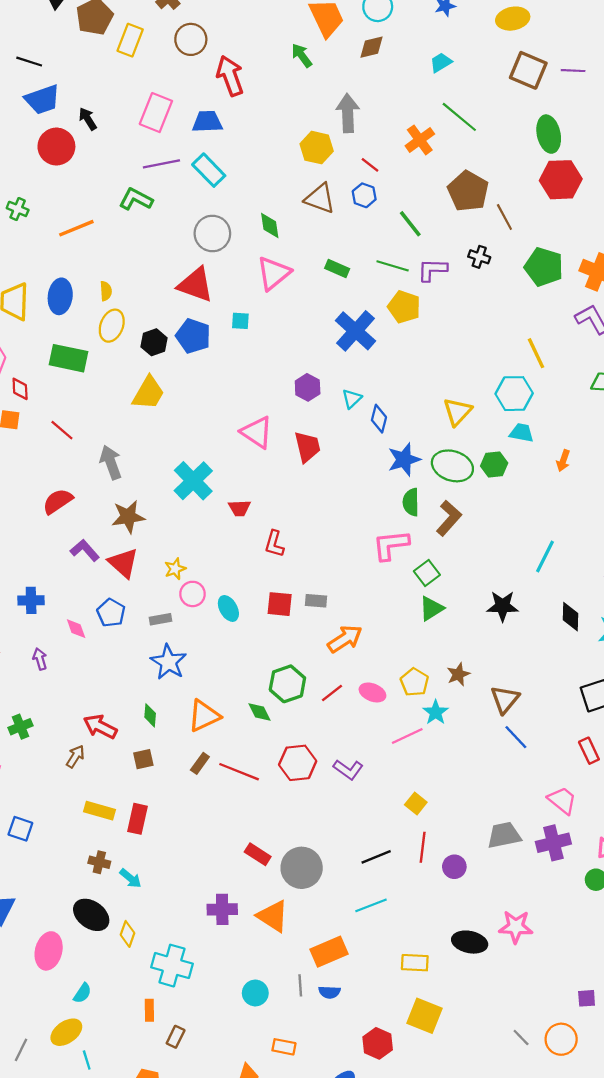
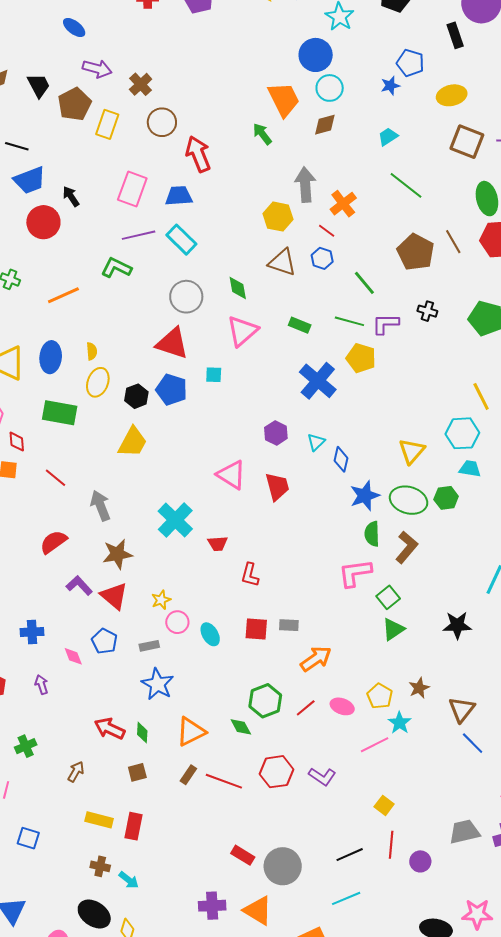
orange cross: (420, 140) -> (343, 204), moved
brown line: (504, 217) -> (453, 242), moved
red arrow: (100, 727) -> (110, 728), moved

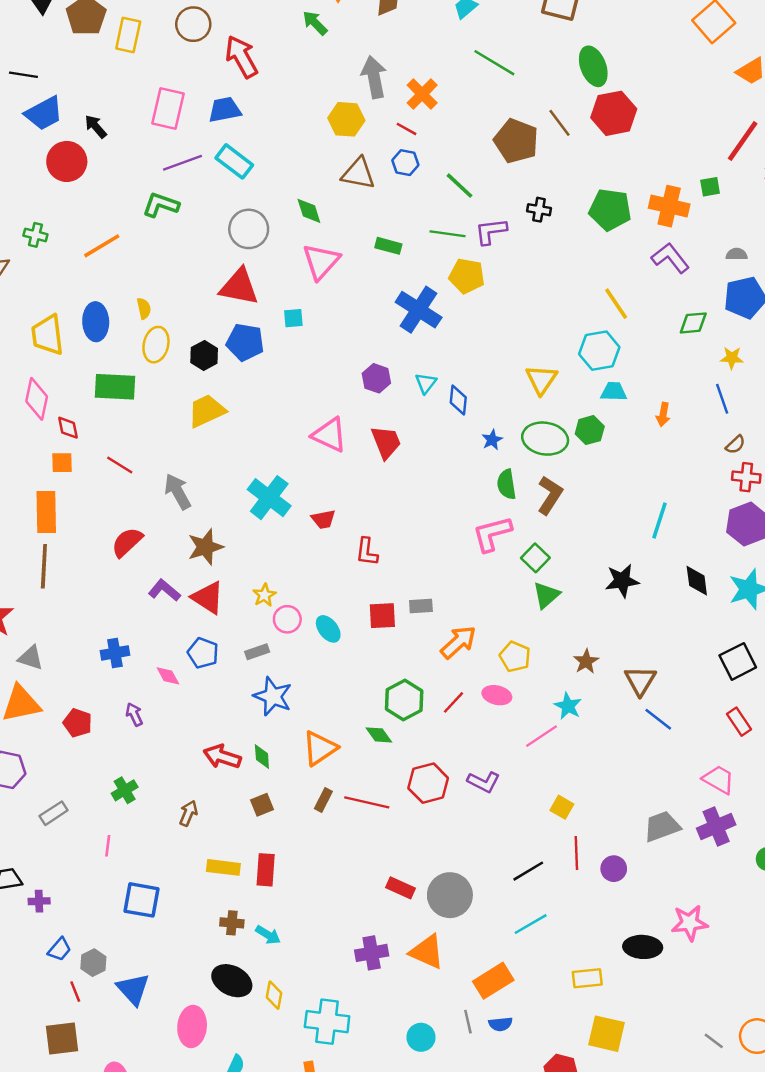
yellow trapezoid: (133, 442) -> (207, 411), turned -136
blue star: (365, 496) -> (492, 440), size x0.6
yellow pentagon: (380, 696) -> (515, 657), moved
blue square: (28, 838) -> (141, 900), size x1.4

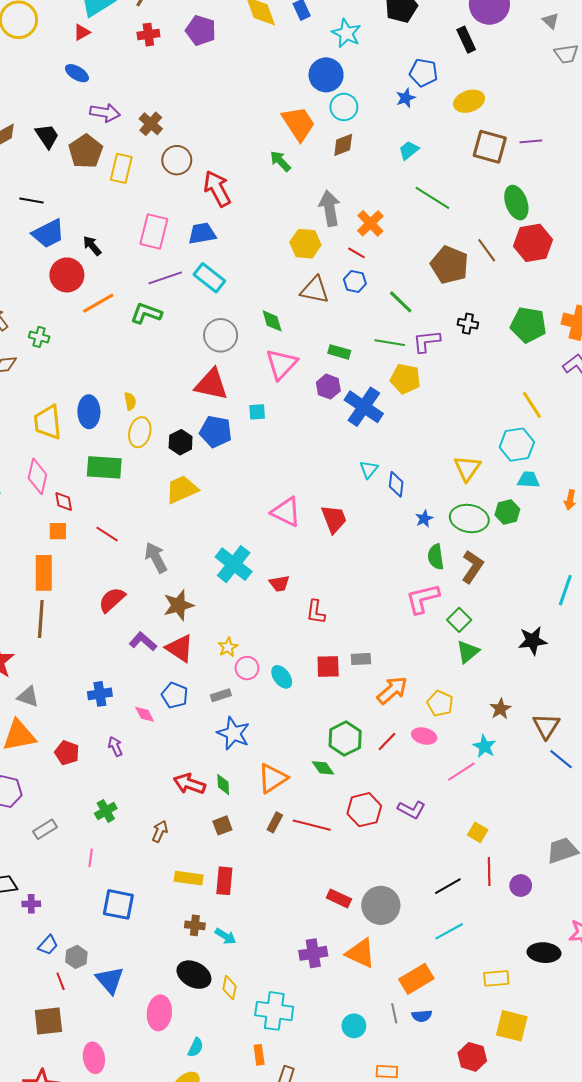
orange line: (102, 246) -> (98, 303), moved
purple hexagon: (376, 378) -> (328, 387), moved

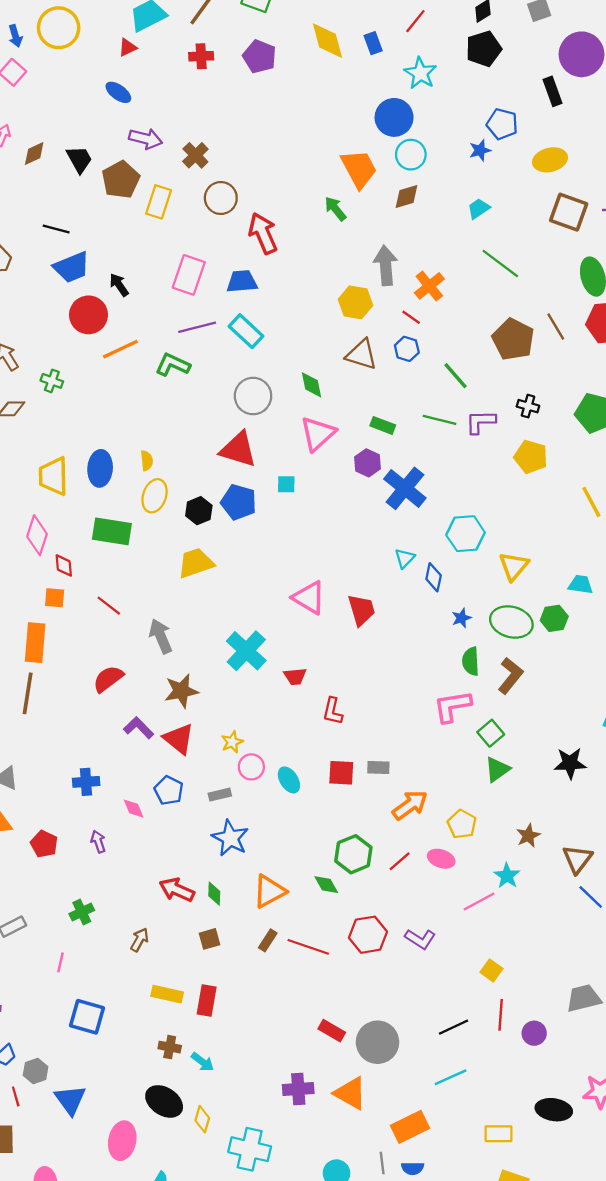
yellow pentagon: (405, 379) -> (531, 457), moved
cyan hexagon: (517, 445) -> (466, 534), moved

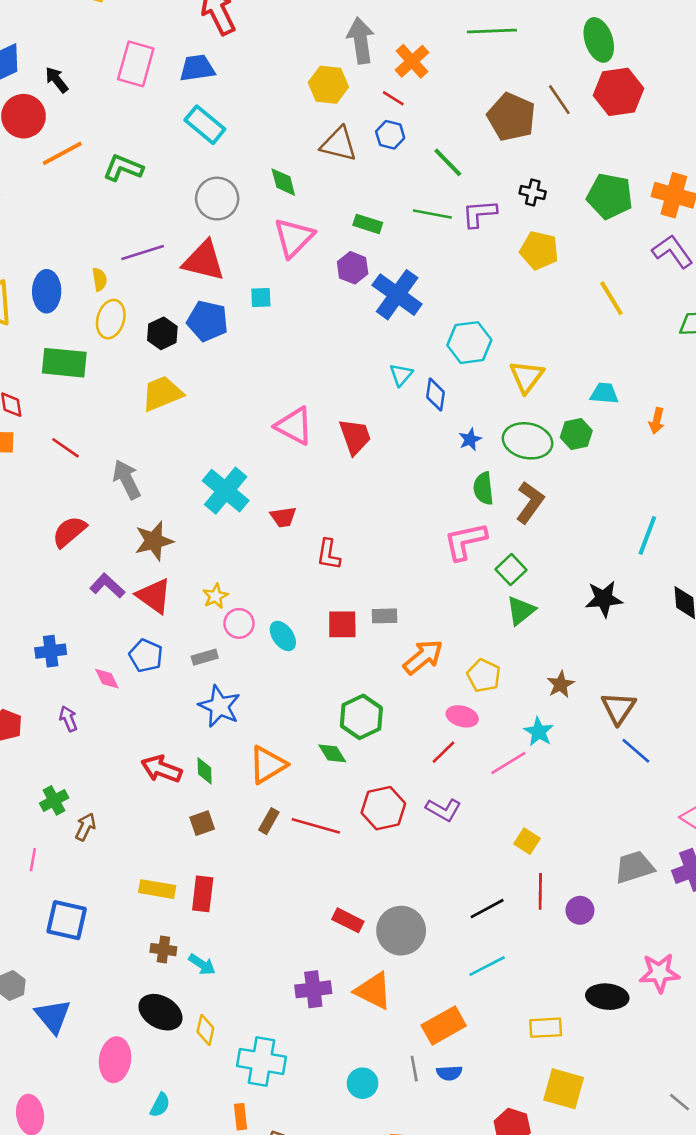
green line: (500, 264) -> (492, 31), turned -36
purple line: (197, 327) -> (143, 253), moved
red line: (400, 861) -> (444, 752), moved
brown arrow: (140, 940) -> (85, 827), moved

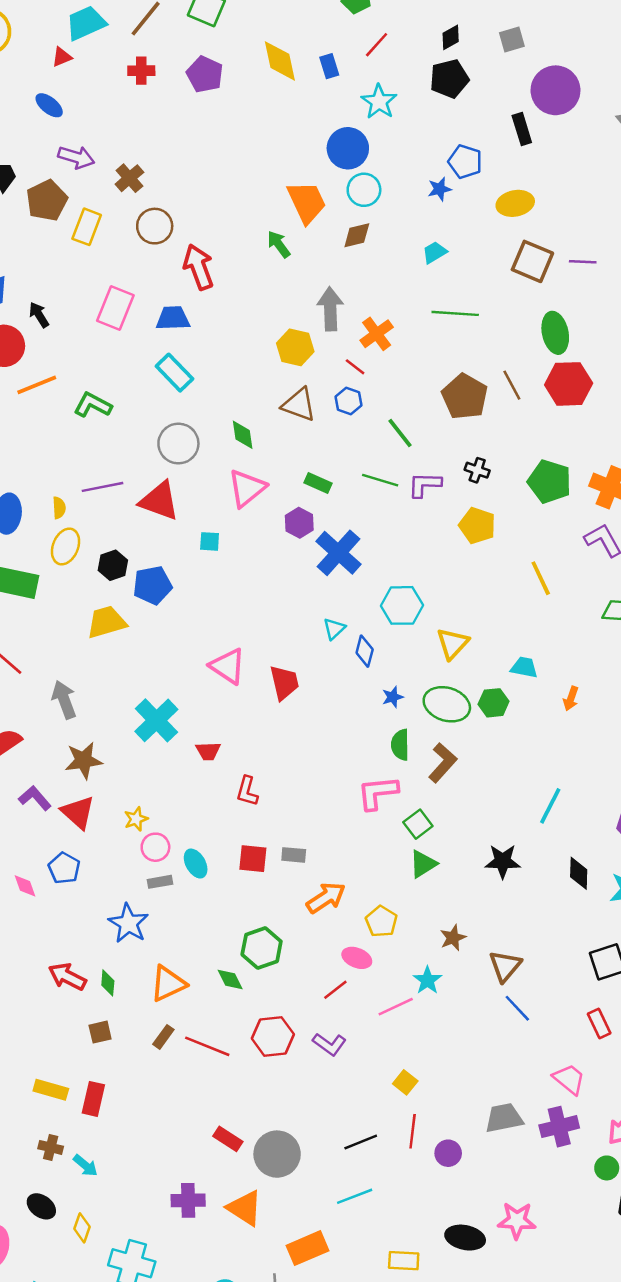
blue pentagon: (207, 321) -> (152, 585), moved, turned -30
gray rectangle: (205, 657) -> (160, 882), moved
black ellipse: (160, 1012) -> (41, 1206), size x0.7

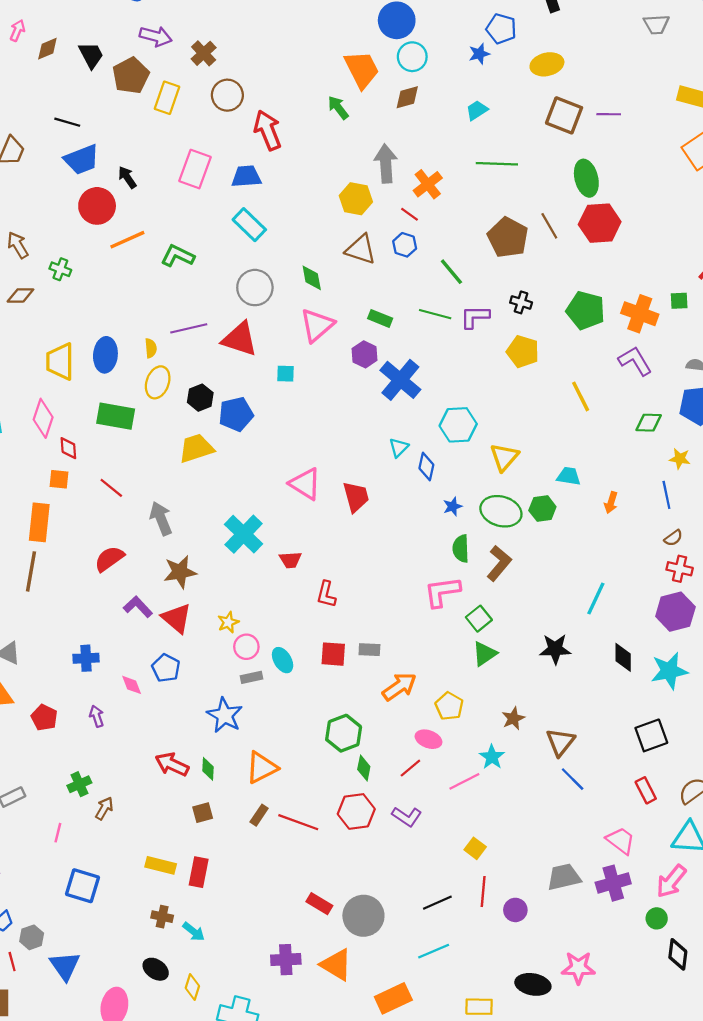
green diamond: (230, 980) -> (364, 768), moved, turned 40

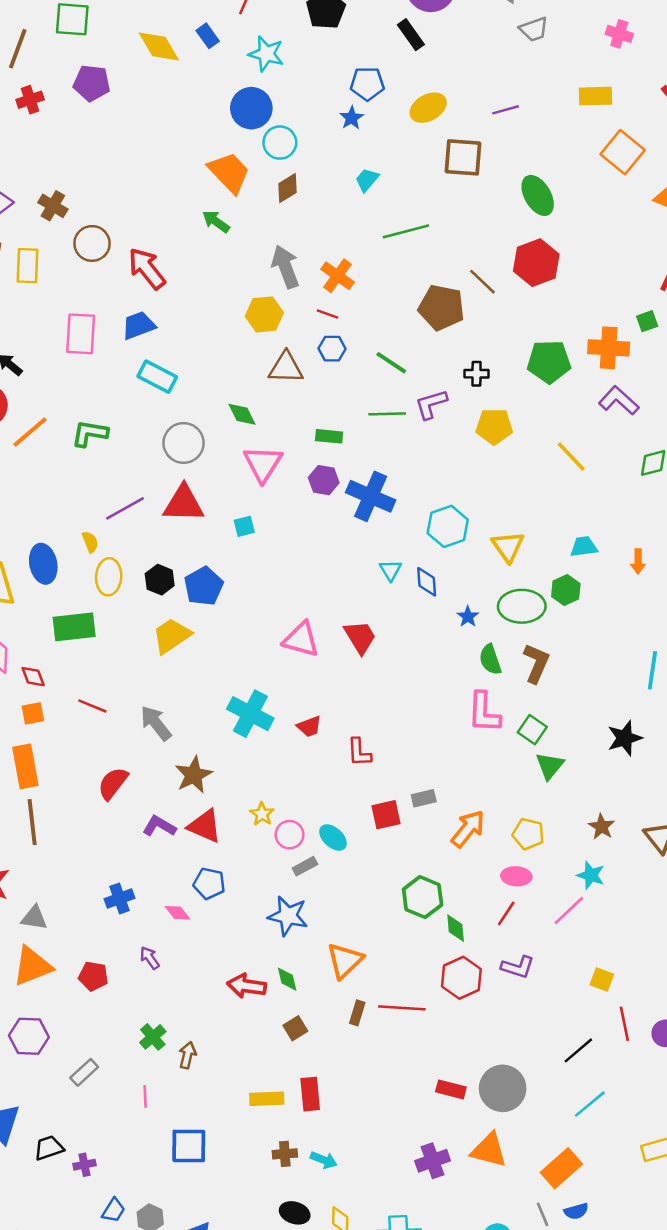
purple line: (609, 114) -> (506, 110), moved
green ellipse: (586, 178) -> (538, 195), moved
pink L-shape: (442, 592) -> (484, 712), turned -63

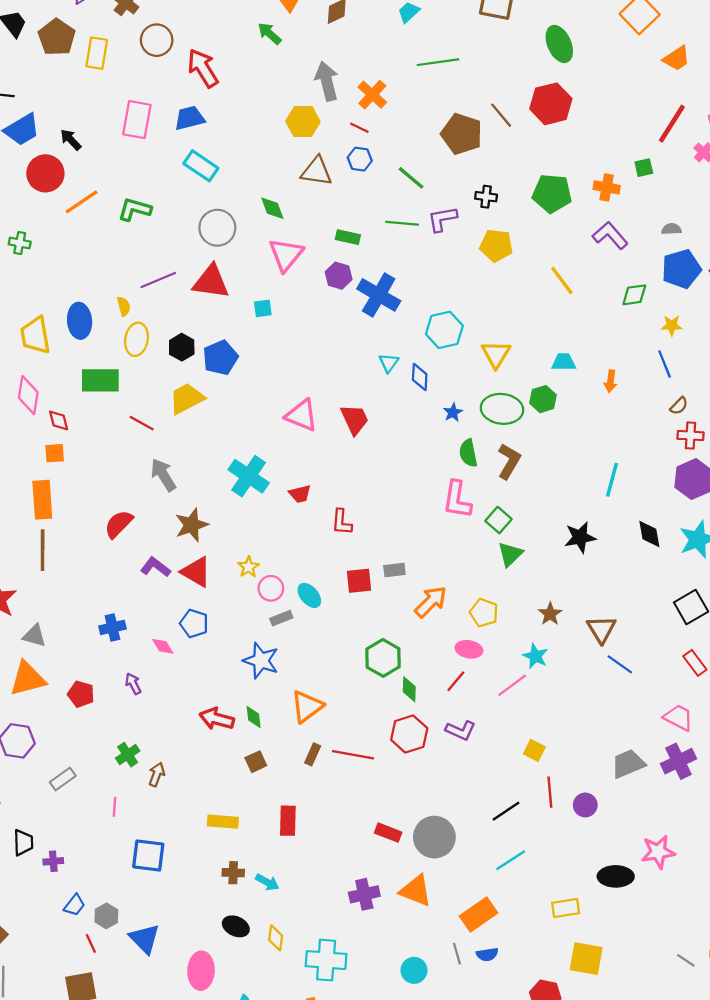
orange cross: (609, 348) -> (607, 187), size x0.7
red line: (92, 706) -> (142, 423), moved
red rectangle: (310, 1094) -> (288, 821), moved
black trapezoid: (49, 1148) -> (23, 843), turned 100

